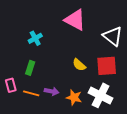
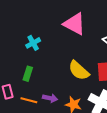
yellow semicircle: (79, 65) -> (79, 71), size x1.5

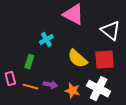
cyan cross: (33, 43) -> (46, 39), moved

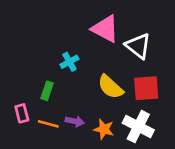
white triangle: (111, 30) -> (138, 46), moved

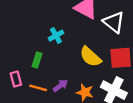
purple arrow: (75, 121) -> (60, 86), turned -48

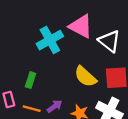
cyan cross: (56, 36) -> (50, 40), moved, size x1.6

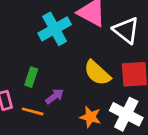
purple arrow: (55, 106) -> (55, 96), moved

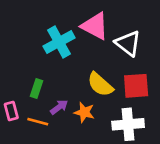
white cross: (126, 114) -> (128, 124), turned -32
orange star: (90, 117) -> (84, 112), moved

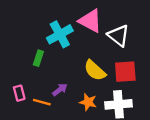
green rectangle: (36, 88) -> (38, 58), moved
orange star: (84, 112) -> (88, 102), moved

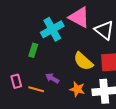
purple arrow: (60, 90) -> (52, 78), turned -112

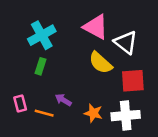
cyan cross: (52, 29) -> (42, 35), moved
yellow semicircle: (83, 61) -> (100, 63), moved

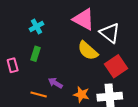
cyan cross: (42, 35) -> (37, 27), size x0.6
red square: (133, 81) -> (116, 66), turned -30
pink rectangle: (20, 104) -> (13, 65), moved

